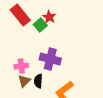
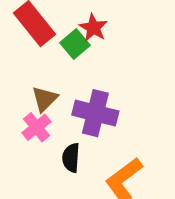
pink cross: (21, 66) -> (36, 127), turned -32
brown triangle: (24, 81) -> (45, 99), moved

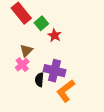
red star: (93, 28) -> (55, 35), moved
purple cross: (95, 113) -> (55, 71), moved

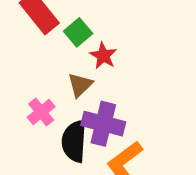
brown triangle: (26, 50) -> (80, 85), moved
black semicircle: (39, 80) -> (74, 141), size x1.5

